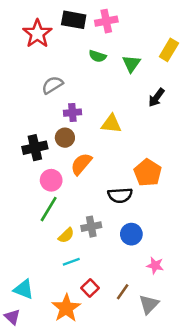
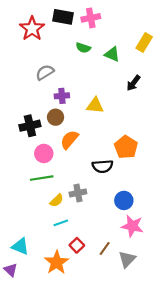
green triangle: (131, 64) -> (112, 54), turned -42
green line: (49, 209) -> (42, 178), turned 50
blue circle: (131, 234) -> (124, 200), moved
pink star: (155, 265) -> (132, 226), size x1.5

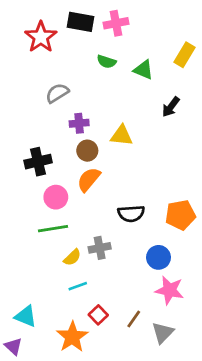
brown circle: (56, 117) -> (87, 151), moved
orange pentagon: (126, 147) -> (180, 215), moved, turned 30

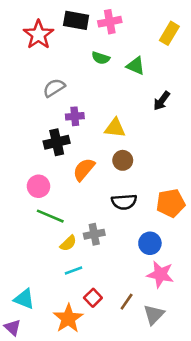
yellow rectangle: (185, 55) -> (169, 33), moved
brown circle: (87, 151) -> (123, 160), moved
black cross: (38, 162) -> (57, 142), moved
pink circle: (56, 197) -> (38, 186), moved
green line: (53, 229) -> (50, 216), turned 32

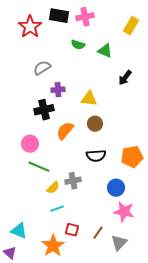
red square: (93, 298) -> (72, 230), turned -32

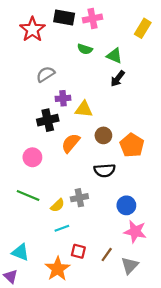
black arrow: (125, 78) -> (118, 79), moved
yellow triangle: (89, 99) -> (84, 109), moved
orange pentagon: (132, 157) -> (132, 145), moved, turned -30
green line: (39, 167) -> (28, 196), moved

